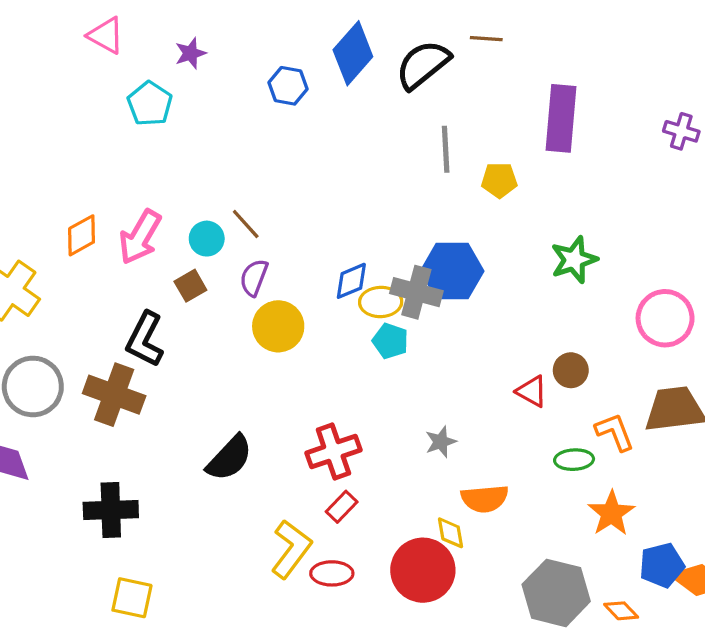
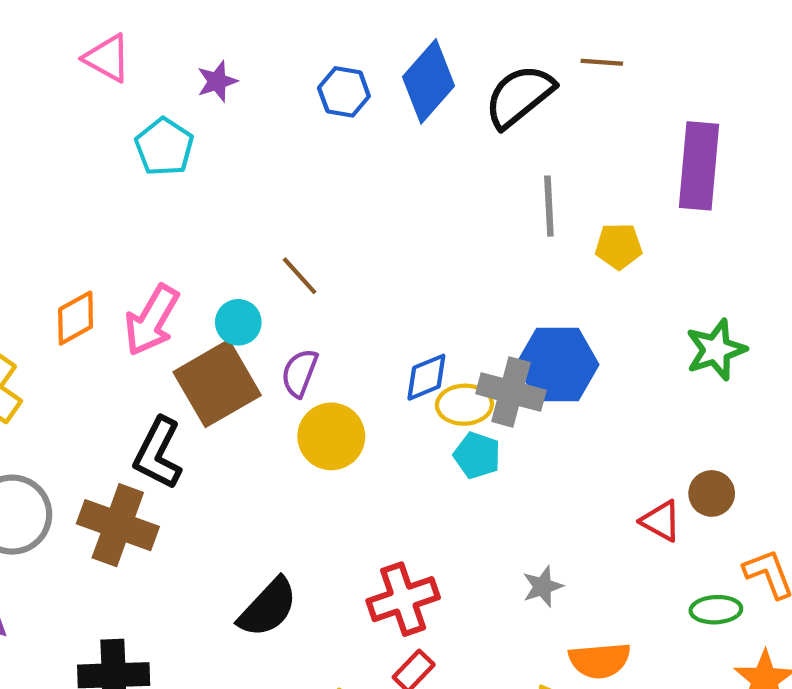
blue hexagon: (288, 86) -> (344, 92), moved
brown line: (246, 224) -> (300, 276), moved
brown square: (190, 286) -> (217, 384), size x2.0

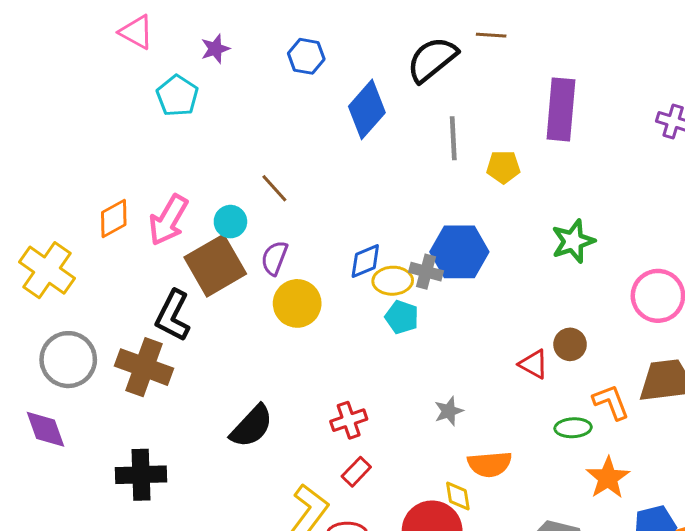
blue diamond: (428, 81) -> (367, 109), moved
gray cross: (511, 392) -> (426, 272), size x0.7
red cross: (403, 599) -> (349, 420), size x0.7

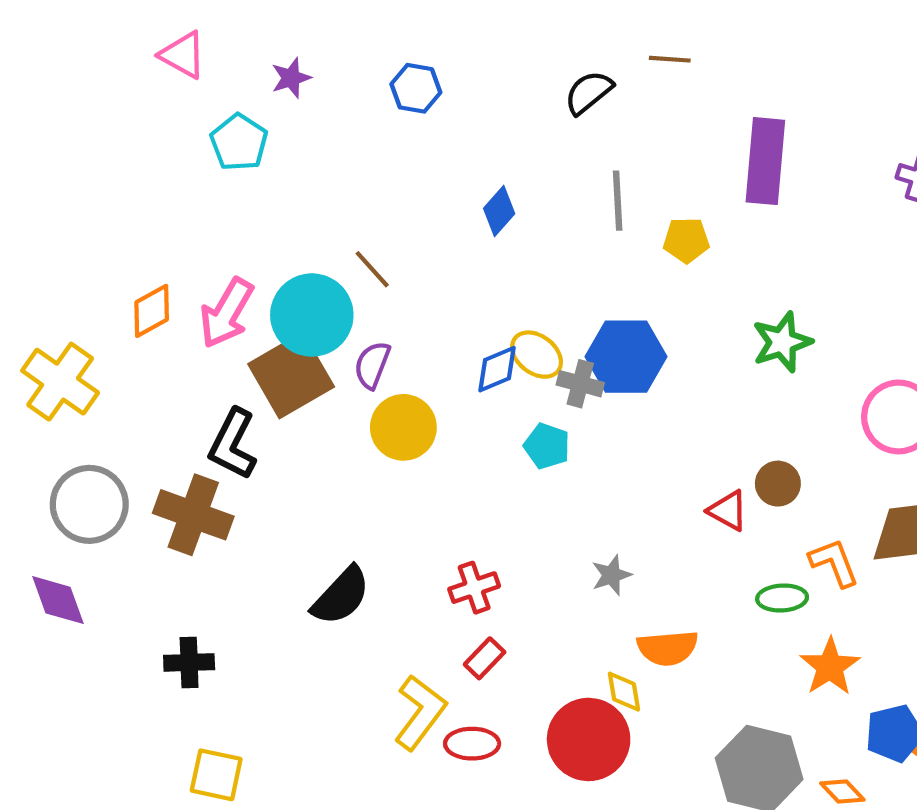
black semicircle: (432, 59) -> (589, 92), size x0.7
blue diamond: (367, 109) -> (499, 211), moved, size x0.6
cyan circle: (230, 222) -> (312, 315), size x1.8
yellow ellipse: (393, 281) -> (537, 355), moved, turned 39
black cross: (141, 475) -> (189, 662), size x0.7

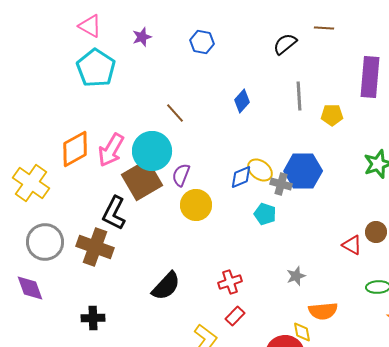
cyan pentagon: (239, 142) -> (96, 68), moved, size x1.4
brown line: (372, 269) -> (175, 113), moved
orange diamond: (152, 311) -> (75, 149), size x1.4

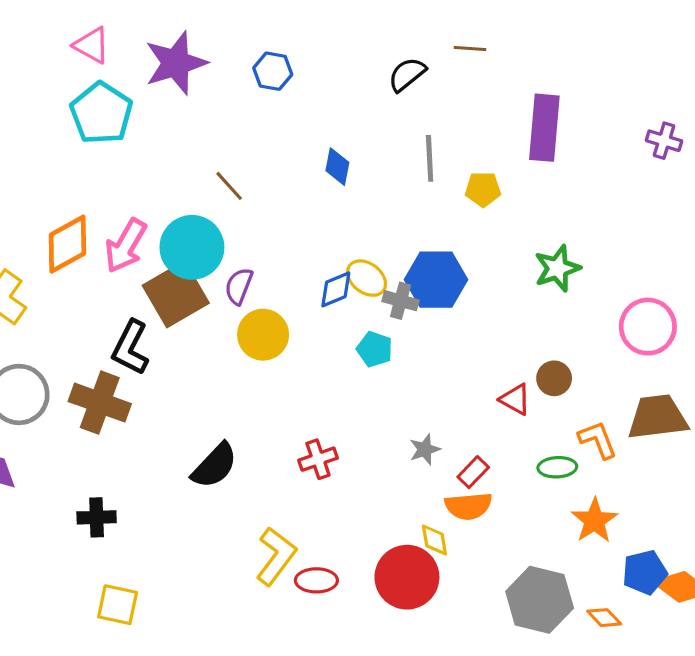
purple star: (142, 37) -> (176, 63), size x2.0
blue diamond: (242, 101) -> (337, 167), turned -30
red rectangle: (235, 316) -> (473, 472), moved

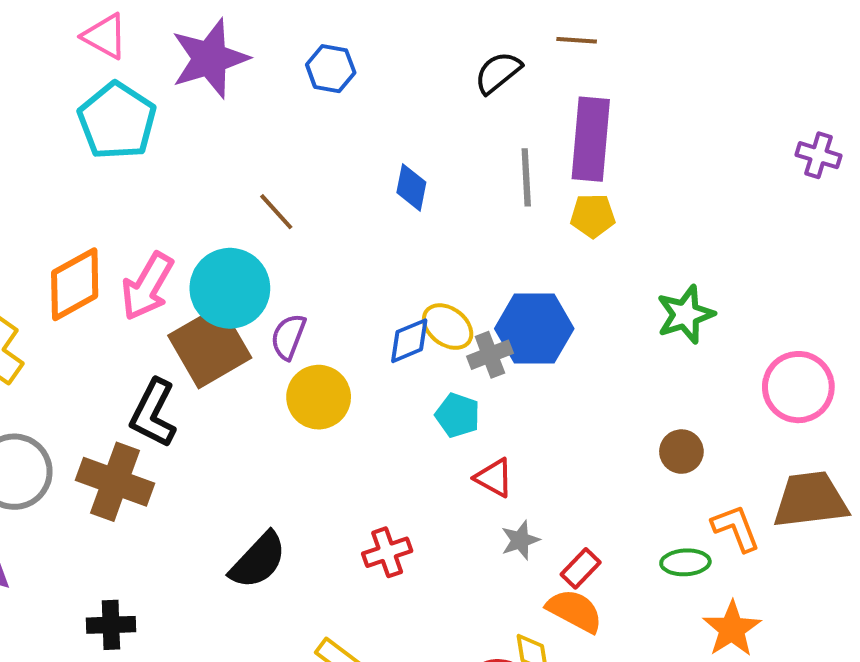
purple rectangle: (544, 128) -> (591, 139), moved
gray cross: (400, 301) -> (490, 355), turned -36
red triangle: (515, 399) -> (494, 478), moved
orange semicircle: (468, 506) -> (575, 611), turned -147

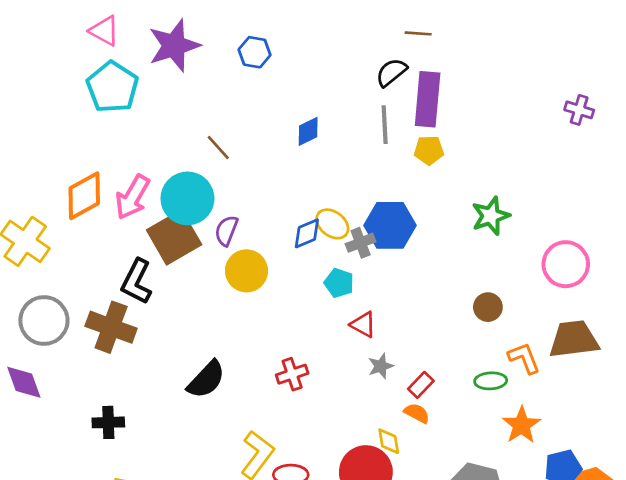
black semicircle: (498, 73) -> (391, 72), moved
blue diamond: (411, 187) -> (308, 131), turned 52
orange semicircle: (575, 611) -> (417, 413), size x0.7

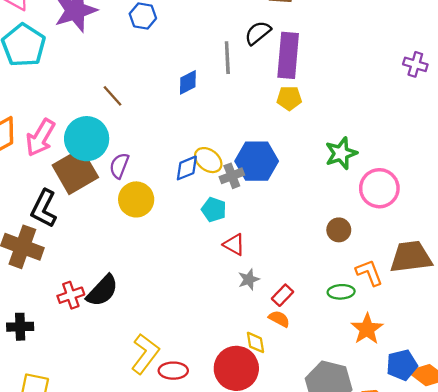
gray line: (385, 125) -> (227, 58), moved
pink circle: (566, 264) -> (379, 188), moved
red cross: (292, 374) -> (71, 295), moved

